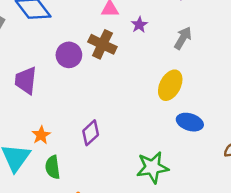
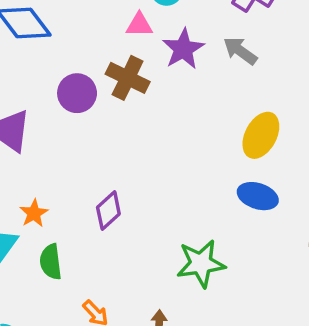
purple star: (139, 25) -> (183, 49), size x1.6
gray arrow: (183, 38) -> (240, 51), moved, turned -85
yellow ellipse: (170, 85) -> (261, 135), moved

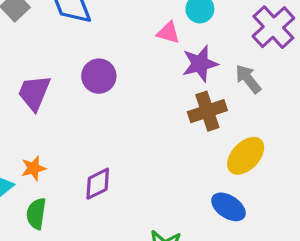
brown cross: (128, 78) -> (207, 111), moved, turned 30

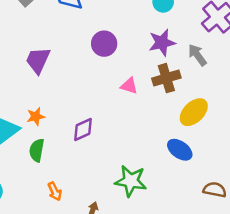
pink triangle: (168, 33) -> (129, 86), moved
purple circle: (99, 76) -> (104, 44), moved

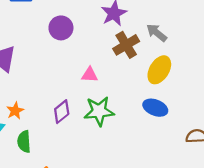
gray arrow: (197, 55) -> (157, 33), moved
pink triangle: (129, 86) -> (90, 75), moved
green star: (131, 181) -> (99, 111), moved

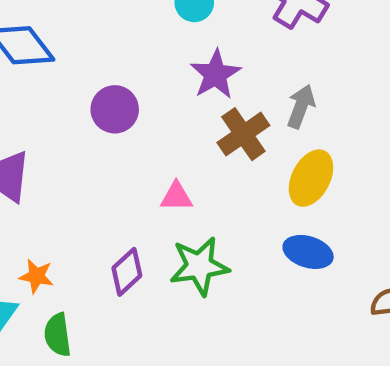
gray arrow: (157, 33) -> (301, 106), turned 75
orange star: (15, 111) -> (36, 276), turned -30

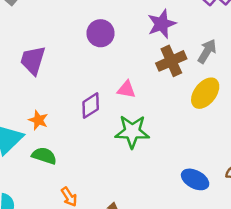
blue ellipse: (308, 252) -> (195, 179), moved
purple diamond: (127, 272) -> (91, 106), moved
green semicircle: (58, 335) -> (44, 156), turned 105

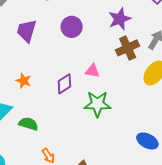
purple trapezoid: (33, 60) -> (27, 31), moved
orange star: (38, 120) -> (23, 81), moved

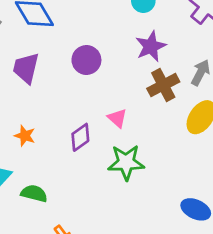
pink triangle: (93, 71) -> (117, 118), turned 35

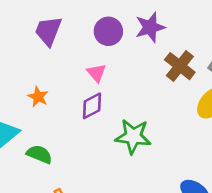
purple star: (151, 46) -> (150, 27), moved
brown cross: (163, 85) -> (180, 66), turned -32
pink triangle: (117, 118) -> (96, 73), moved

